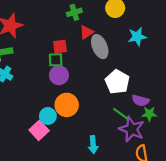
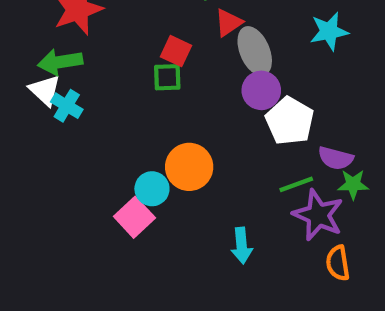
red square: (60, 47) -> (176, 51), turned 32
purple circle: (59, 75) -> (261, 90), moved
green line: (121, 114) -> (296, 184), turned -56

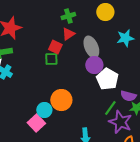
red triangle: (228, 23) -> (68, 34), moved
green line: (296, 184) -> (110, 108), turned -35

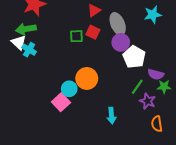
red square: (55, 47) -> (93, 32), moved
purple star: (120, 122) -> (148, 101), size x0.7

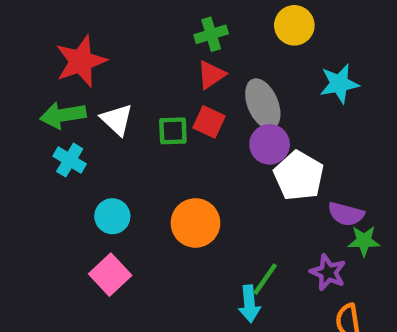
white triangle: (19, 42) -> (117, 120), moved
green line: (137, 87) -> (265, 279), moved
cyan circle: (69, 89) -> (112, 216), moved
pink square: (61, 102) -> (110, 275), moved

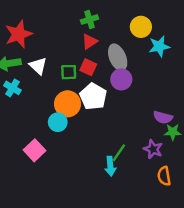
yellow circle: (294, 25) -> (141, 27), moved
white pentagon: (299, 176) -> (93, 97), moved
cyan circle: (112, 216) -> (58, 122), moved
orange circle: (195, 223) -> (68, 104), moved

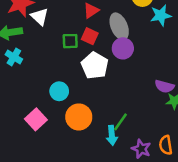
white triangle: (38, 66) -> (40, 17), moved
orange circle: (68, 104) -> (79, 117), moved
purple star: (153, 149) -> (141, 149), moved

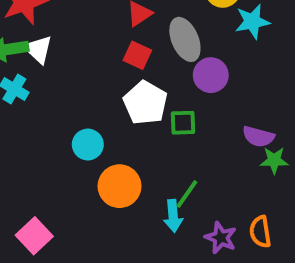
white triangle: (40, 17) -> (38, 49), moved
green square: (70, 41) -> (183, 123), moved
purple circle: (123, 48) -> (211, 75), moved
pink square: (36, 119) -> (34, 236), moved

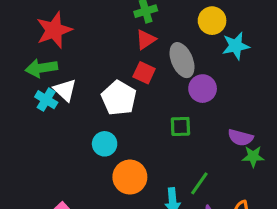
white triangle: (38, 49) -> (65, 90), moved
white pentagon: (145, 103) -> (119, 98), moved
green line: (187, 194) -> (199, 183), moved

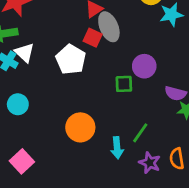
gray ellipse: (182, 60) -> (109, 27), moved
purple circle: (203, 89) -> (144, 66), moved
cyan circle: (105, 144) -> (18, 104), moved

